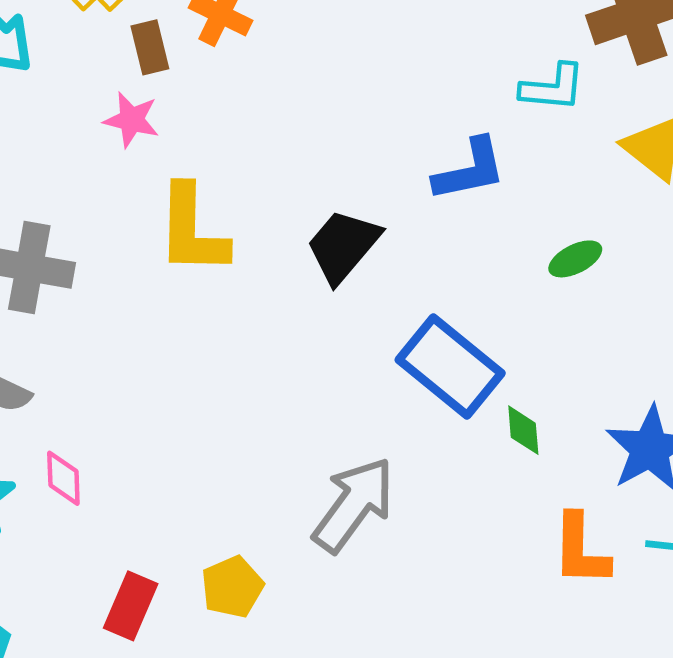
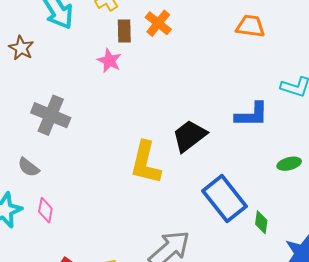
yellow L-shape: (192, 230) -> (146, 163), moved
green diamond: (523, 430) -> (261, 222), moved

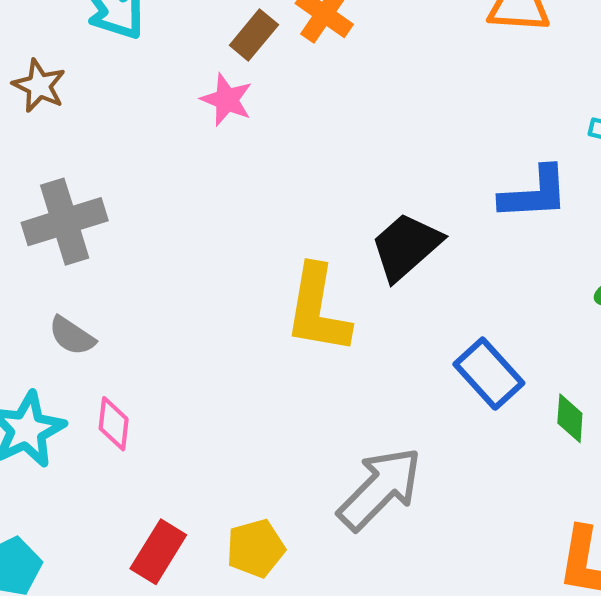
brown rectangle: (124, 31) -> (254, 35), turned 45
gray cross: (51, 115) -> (65, 222), moved, turned -36
blue rectangle: (224, 199) -> (489, 374), size x0.7

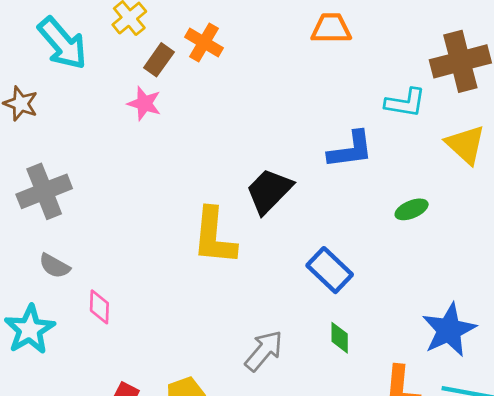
green diamond: (570, 418) -> (340, 338), moved
pink diamond: (114, 424) -> (99, 307), moved
gray arrow: (380, 489) -> (264, 351), size x0.7

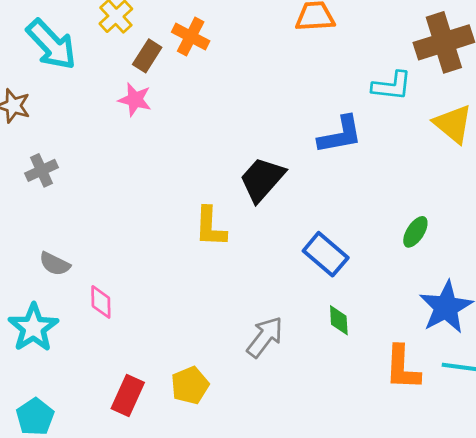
gray cross: (44, 191) -> (42, 170), moved, size x0.6
green ellipse: (412, 209) -> (415, 232), moved, turned -32
yellow L-shape: (214, 236) -> (210, 227), size x0.7

